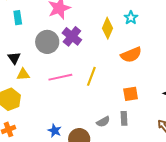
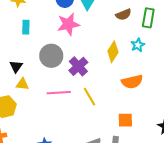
purple cross: (72, 36) -> (78, 66), moved
yellow line: (91, 76) -> (90, 97), turned -60

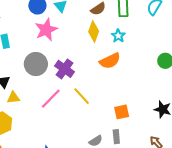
yellow diamond: (113, 52) -> (94, 31), moved
orange semicircle: (132, 82) -> (110, 61), moved
pink line: (59, 93) -> (51, 99), turned -30

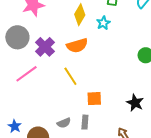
orange semicircle: (110, 61) -> (77, 46), moved
yellow line: (82, 96) -> (70, 76), moved

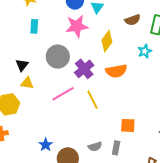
yellow diamond: (80, 15) -> (107, 41), moved
yellow line: (70, 76) -> (92, 100), moved

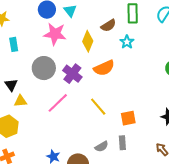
brown semicircle: (133, 20) -> (108, 25), moved
pink star: (77, 26) -> (55, 34), turned 30
yellow line: (92, 100) -> (98, 107), moved

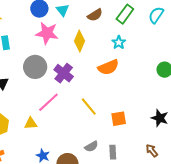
green rectangle: (133, 13) -> (125, 14), turned 36
brown semicircle: (108, 25) -> (95, 15), moved
orange semicircle: (104, 68) -> (108, 67), moved
yellow triangle: (20, 101) -> (31, 123), moved
gray rectangle: (122, 143) -> (113, 152), moved

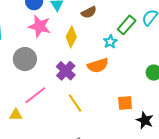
green rectangle: (125, 14) -> (127, 25), moved
purple cross: (64, 73) -> (66, 71), moved
orange square: (119, 119) -> (125, 103), moved

